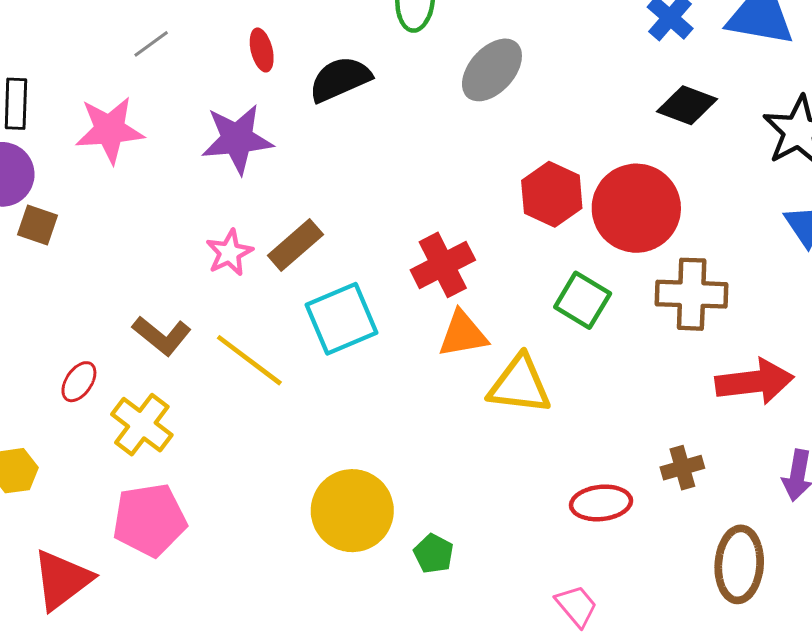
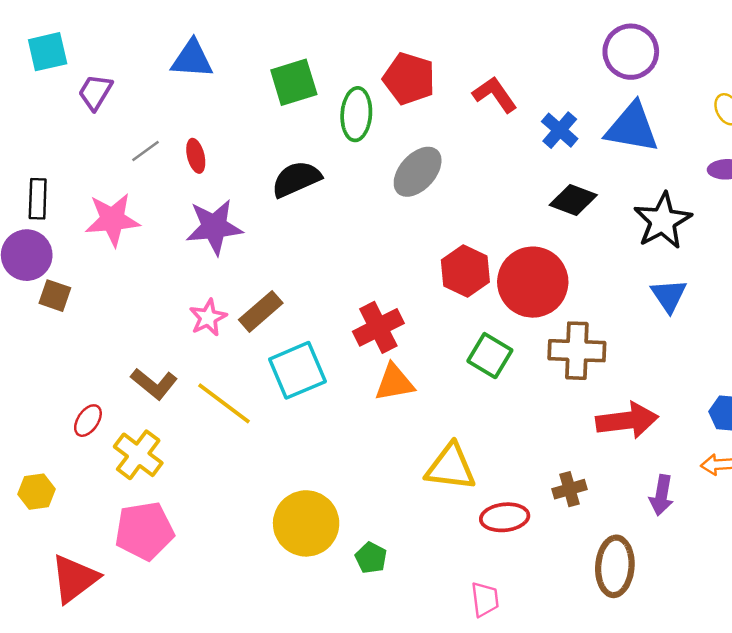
red ellipse: (262, 50) -> (196, 156), moved
yellow triangle: (520, 385) -> (451, 467), moved
pink trapezoid: (576, 606) -> (485, 599), turned 33

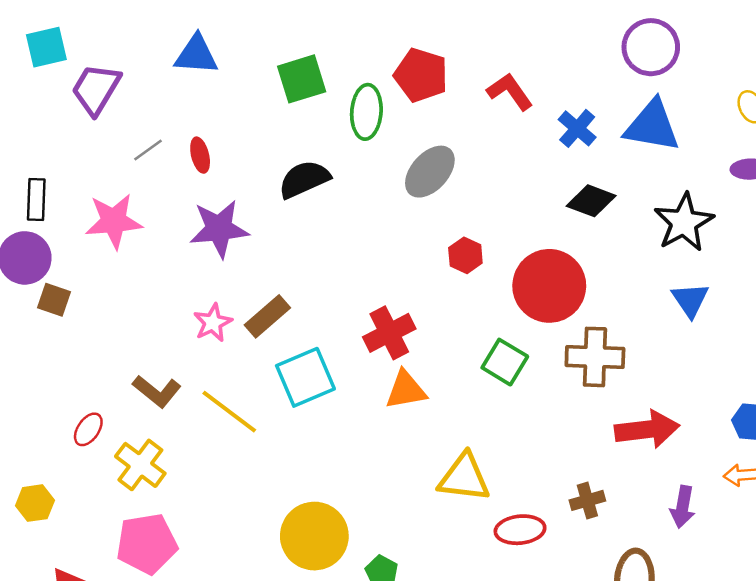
purple trapezoid: (95, 92) -> (96, 89), size x1.4
red hexagon: (465, 271) -> (465, 255), moved, size x0.7

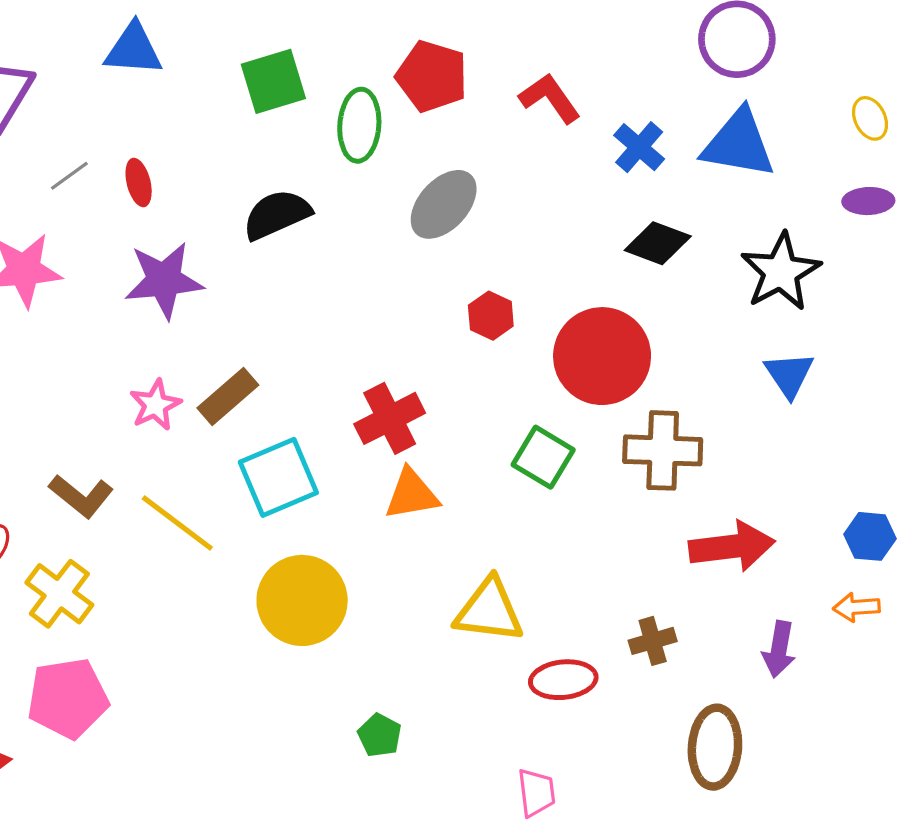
yellow circle: (314, 536) -> (302, 600), moved

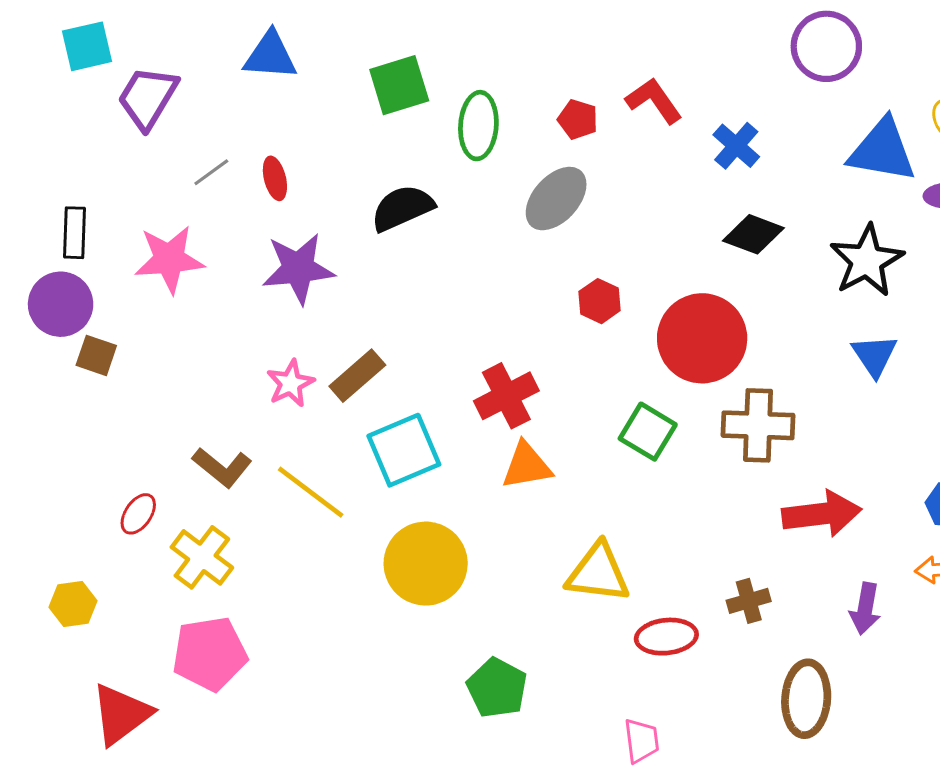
red pentagon: (432, 76) -> (578, 119), moved, size x0.6
blue triangle: (739, 144) -> (882, 150), moved
green pentagon: (380, 735) -> (497, 688), size x1.5

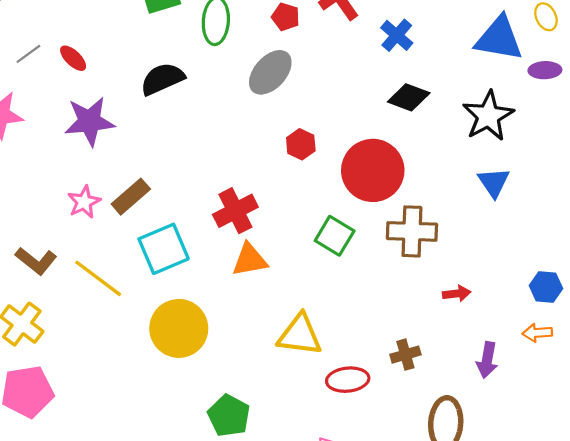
red ellipse: (275, 178) -> (73, 58), turned -32
red arrow: (822, 514) -> (457, 294), size x0.5

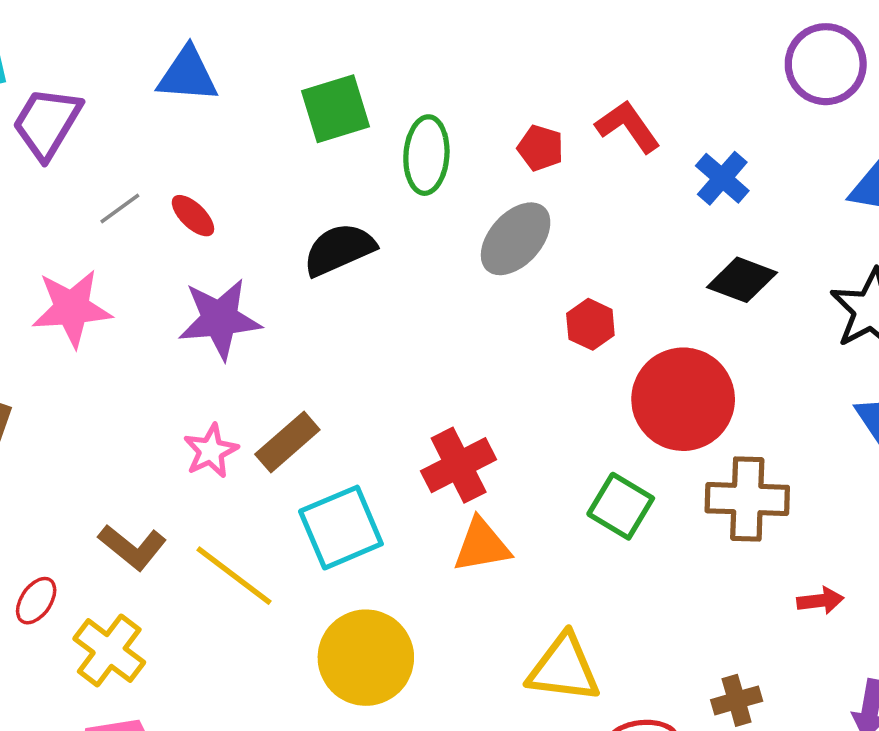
red hexagon: (301, 144) -> (590, 324), moved

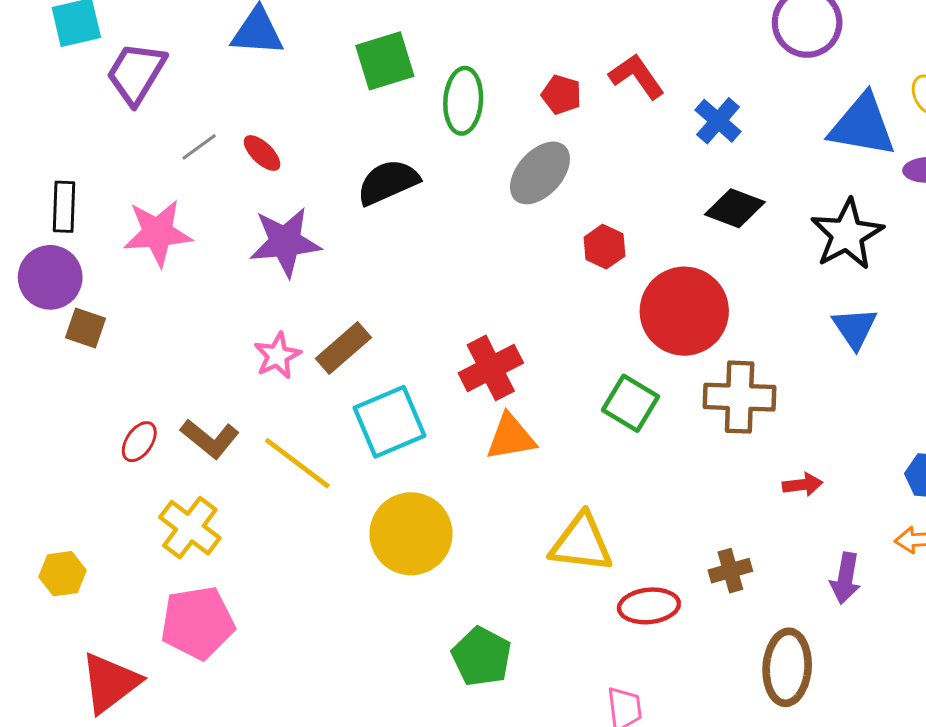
red ellipse: (36, 601) -> (139, 442), moved

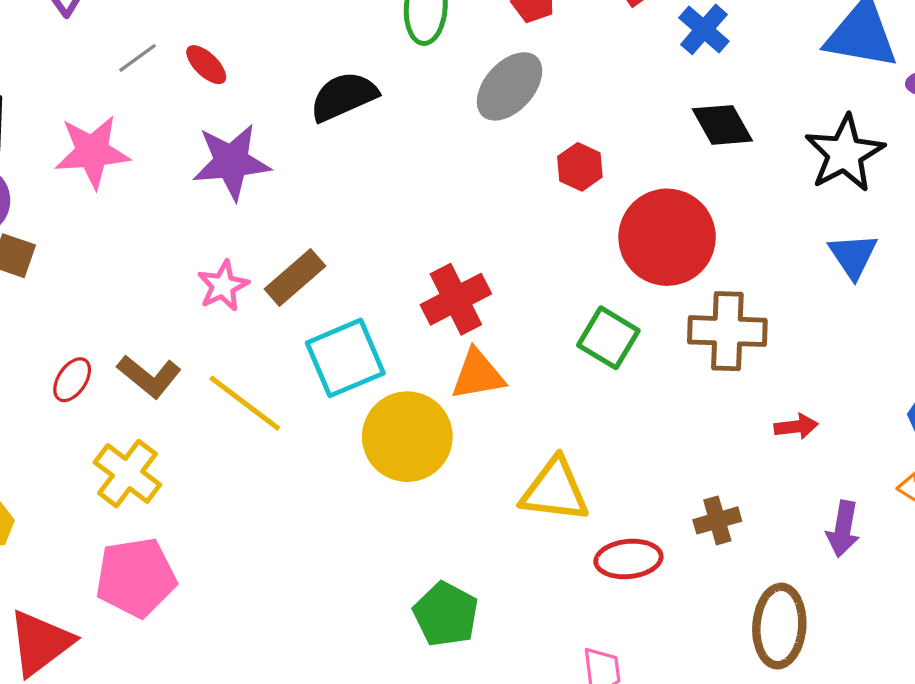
black diamond: (735, 208) -> (722, 125), turned 40
yellow circle: (411, 534) -> (407, 437), moved

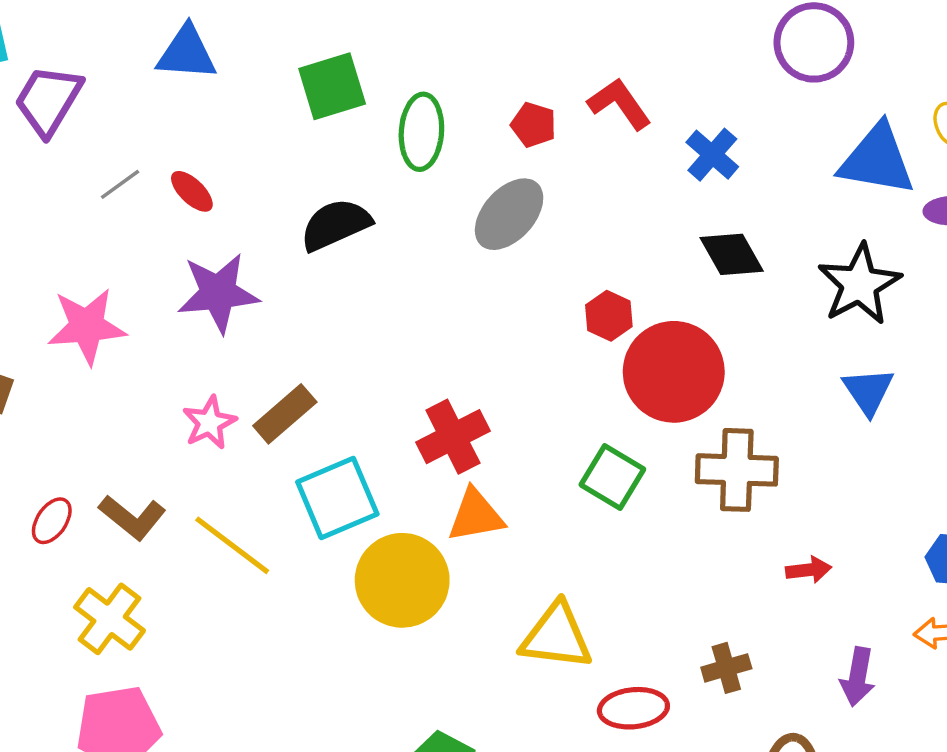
pink star: (92, 152) -> (87, 326), moved
red hexagon: (580, 167) -> (609, 316), moved

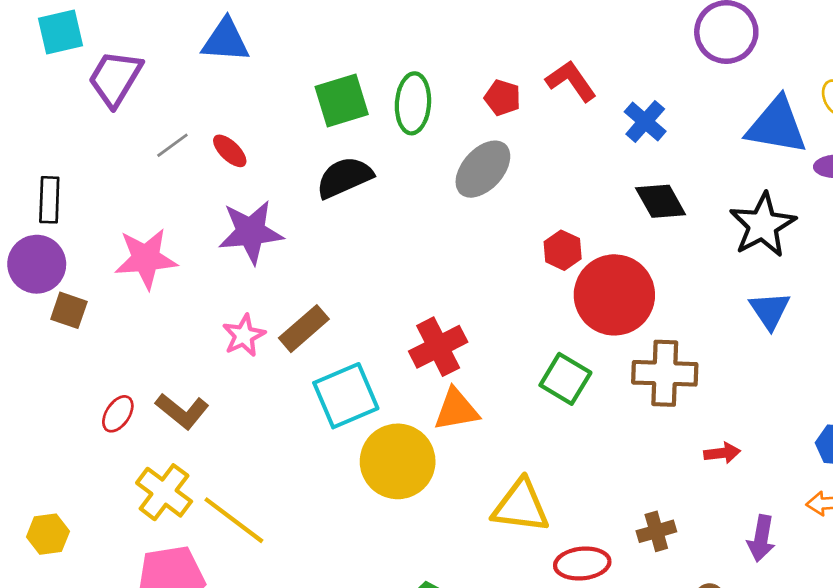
green square: (332, 86) -> (342, 101), moved
yellow line: (232, 545) -> (234, 520), moved

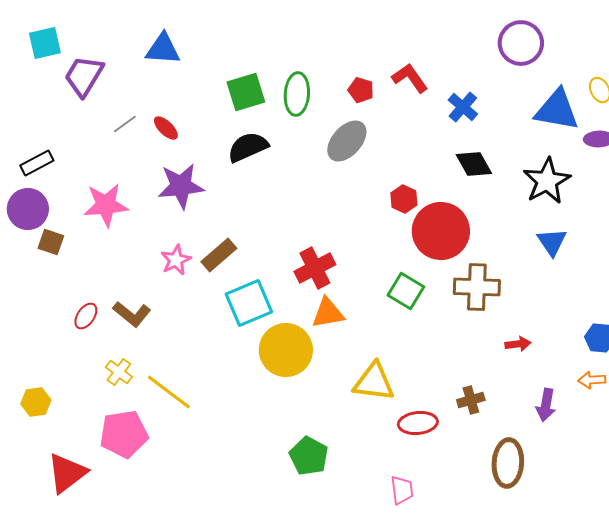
black rectangle: (49, 200) -> (37, 163), turned 60
yellow cross: (164, 492) -> (119, 372), size x0.7

